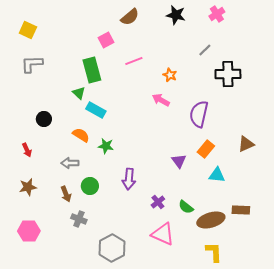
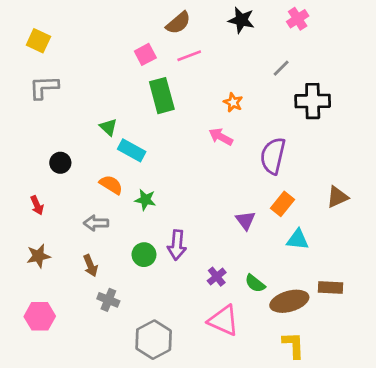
pink line: (134, 61) -> (189, 56), moved
green rectangle: (92, 70) -> (162, 96), moved
green circle: (90, 186) -> (144, 255), moved

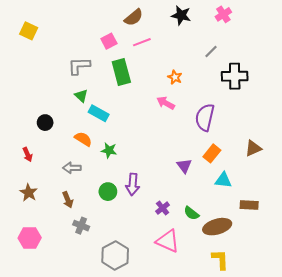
gray L-shape: (44, 87) -> (79, 66), moved
brown star: (38, 256) -> (29, 193), turned -30
brown rectangle: (330, 288) -> (249, 205), moved

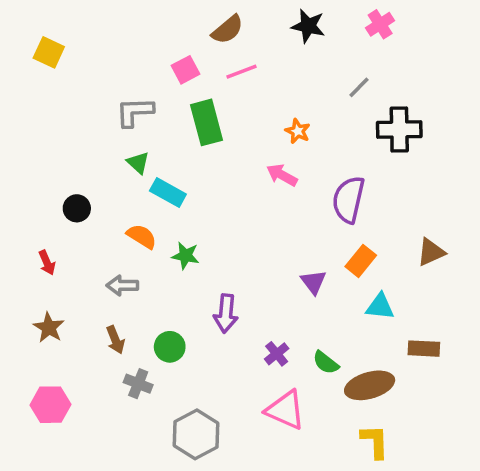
green circle: (108, 192) -> (170, 347), moved

